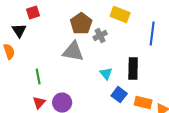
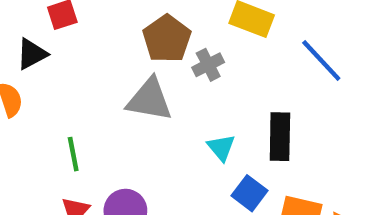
black triangle: (19, 31) -> (32, 54), turned 35
blue line: (152, 34) -> (321, 60), turned -50

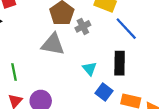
blue line: (321, 60) -> (126, 29), moved

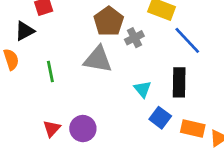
green line: (14, 72) -> (50, 72), moved

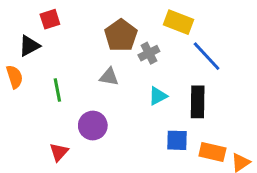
gray triangle: (98, 59) -> (109, 77), size x0.6
cyan triangle: (143, 89) -> (158, 96), moved, turned 42
blue square: (160, 118) -> (177, 140), turned -35
purple circle: (83, 129) -> (93, 126), moved

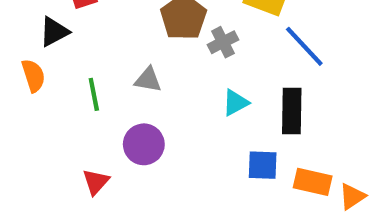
gray triangle: (109, 77) -> (148, 80), moved

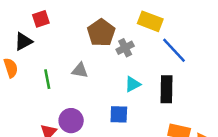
purple circle: (144, 144) -> (71, 121), moved
blue square: (263, 165) -> (119, 114), moved

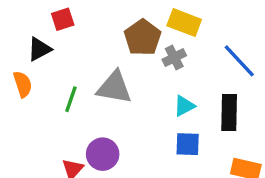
yellow rectangle: (150, 21) -> (184, 23), moved
gray triangle: (80, 70) -> (114, 88), size x1.6
green line: (47, 79) -> (71, 99), turned 30
blue square: (119, 114) -> (188, 144), moved

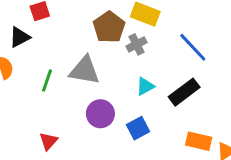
black rectangle: (229, 112) -> (184, 92), turned 52
blue square: (188, 144) -> (138, 128), moved, turned -30
purple circle: (103, 154) -> (100, 114), moved

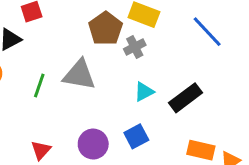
blue line: (193, 47) -> (207, 32), moved
purple circle: (100, 114) -> (93, 144), moved

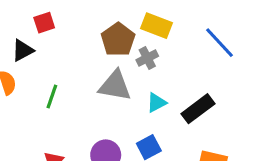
gray triangle: (79, 75) -> (115, 86), moved

